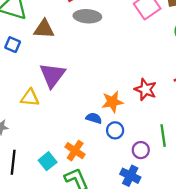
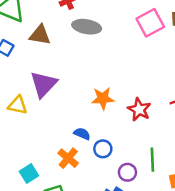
orange star: (112, 102) -> (103, 98), moved
orange cross: (75, 151) -> (68, 158), moved

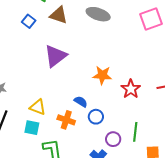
yellow triangle: (18, 105) -> (38, 107), moved
orange cross: (68, 158) -> (66, 120), turned -30
cyan square: (29, 173) -> (32, 128), turned 35

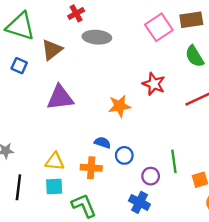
brown triangle: (59, 15) -> (52, 50), turned -42
purple triangle: (55, 56) -> (60, 98), turned 45
red star: (131, 89) -> (154, 84), moved

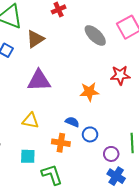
gray ellipse: (97, 37) -> (95, 35), moved, turned 35
red star: (154, 84) -> (120, 75), turned -30
yellow triangle: (55, 161) -> (30, 121), moved
blue cross: (139, 202) -> (116, 176), moved

